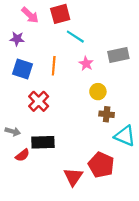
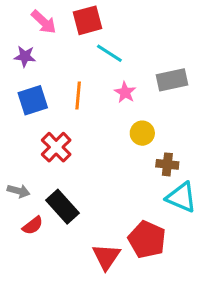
blue square: (22, 69) -> (33, 100), turned -36
brown cross: (107, 114) -> (167, 164), moved
black rectangle: (43, 142) -> (62, 207), turned 50

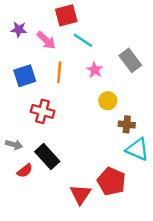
pink arrow: (44, 22) -> (46, 40), moved
purple star: (25, 56) -> (19, 30), moved
gray rectangle: (172, 80) -> (130, 60), turned 65
red cross: (56, 147) -> (43, 111), turned -30

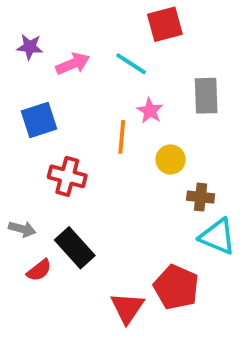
red square: (66, 15) -> (165, 24), moved
pink arrow: (46, 40) -> (73, 64), turned -66
gray rectangle: (130, 60) -> (206, 96), turned 35
orange line: (59, 72) -> (122, 137), moved

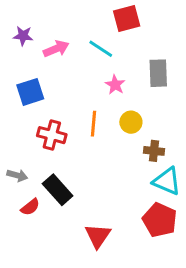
orange line: (122, 137) -> (94, 124), moved
red pentagon: (176, 287) -> (160, 220), moved

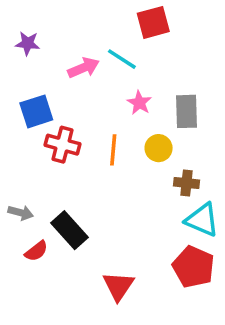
pink arrow: (56, 49) -> (83, 68), moved
gray rectangle: (158, 73) -> (186, 111), moved
red cross: (52, 135) -> (63, 145), moved

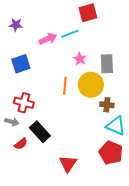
cyan line: (122, 59) -> (70, 34), turned -54
red cross: (63, 145) -> (24, 103), moved
yellow circle: (159, 148) -> (91, 85), size x1.6

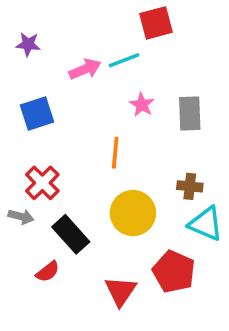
yellow circle: (91, 85) -> (133, 213), moved
red cross: (24, 103) -> (42, 183), turned 30
red semicircle: (21, 144) -> (48, 272), moved
red pentagon: (111, 153) -> (174, 272), moved

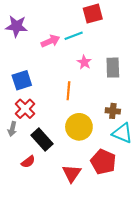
purple star: (28, 44) -> (17, 26), size x1.5
blue square: (37, 114) -> (22, 80), moved
gray arrow: (21, 217) -> (12, 129), turned 88

